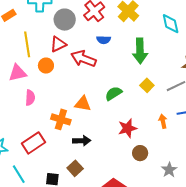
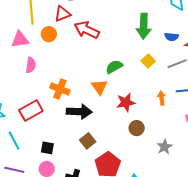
blue semicircle: (104, 40) -> (171, 37), moved
orange triangle: (83, 104) -> (100, 87), moved, turned 42
black arrow: (82, 141) -> (79, 112), size x1.4
brown square: (75, 168) -> (88, 141), moved

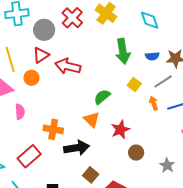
orange arrow: (162, 98) -> (154, 103), moved

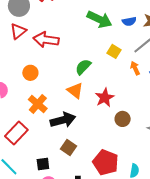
green arrow: (123, 51) -> (99, 19), turned -50
orange circle: (31, 78) -> (30, 73), moved
orange cross: (53, 129) -> (38, 104), turned 36
brown square: (91, 175) -> (69, 147), moved

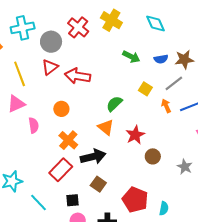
green arrow: (99, 19) -> (131, 57), size x0.7
red rectangle: (16, 133) -> (61, 170), moved

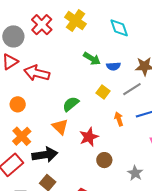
blue semicircle: (161, 59) -> (113, 66), moved
orange arrow: (166, 106) -> (119, 119), moved

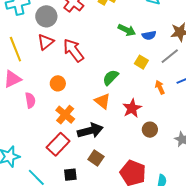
red arrow: (37, 73) -> (73, 50), turned 45

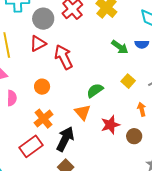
blue semicircle: (149, 35) -> (142, 44), moved
brown circle: (150, 130) -> (134, 136), moved
black arrow: (90, 131) -> (65, 139), turned -60

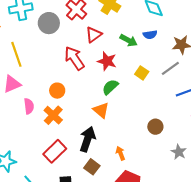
red triangle: (38, 43) -> (94, 35), moved
orange arrow: (142, 109) -> (120, 153), moved
orange cross: (43, 119) -> (53, 115), moved
red star: (110, 125) -> (107, 61), moved, turned -30

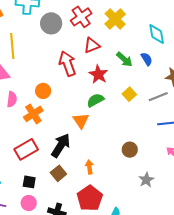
blue semicircle: (150, 35) -> (147, 59), turned -128

